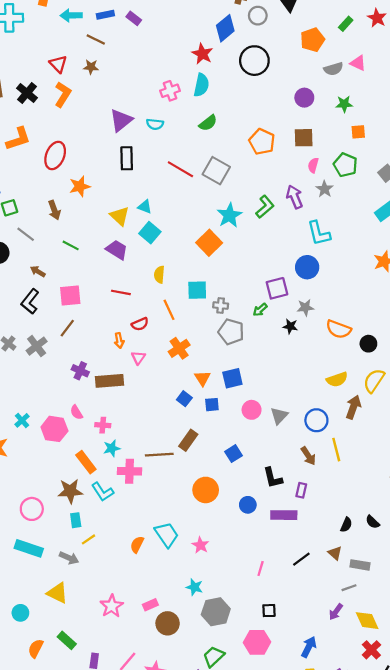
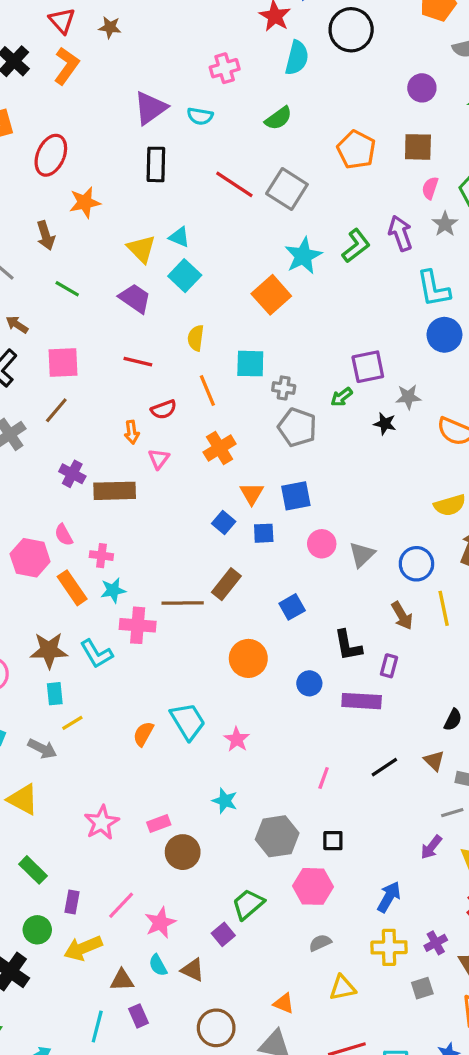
cyan semicircle: (201, 85) -> (297, 58), moved
blue circle: (307, 267) -> (444, 335), moved
orange rectangle: (86, 462) -> (72, 588), moved
gray hexagon: (216, 612) -> (277, 836), moved

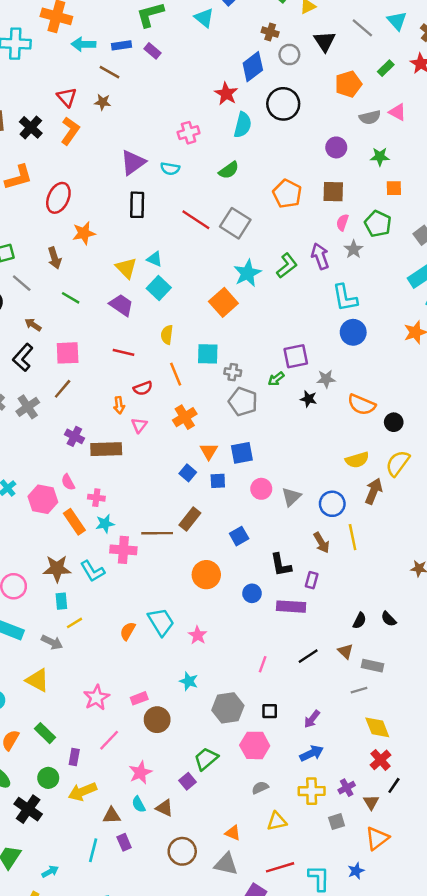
purple arrow: (431, 847) -> (312, 719), moved
blue arrow: (389, 897) -> (312, 753), turned 35
pink line: (121, 905) -> (109, 740), moved

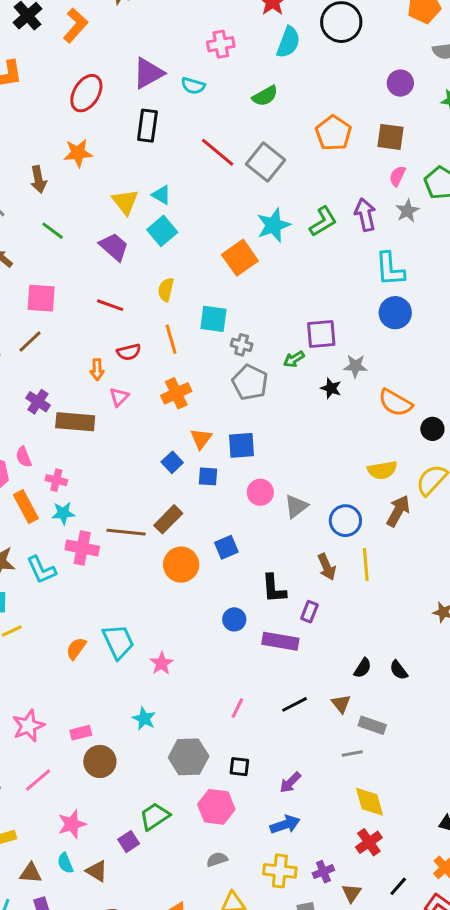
red ellipse: (58, 198) -> (86, 93), moved
orange circle: (206, 575) -> (181, 565), moved
black line: (394, 785) -> (398, 886), moved

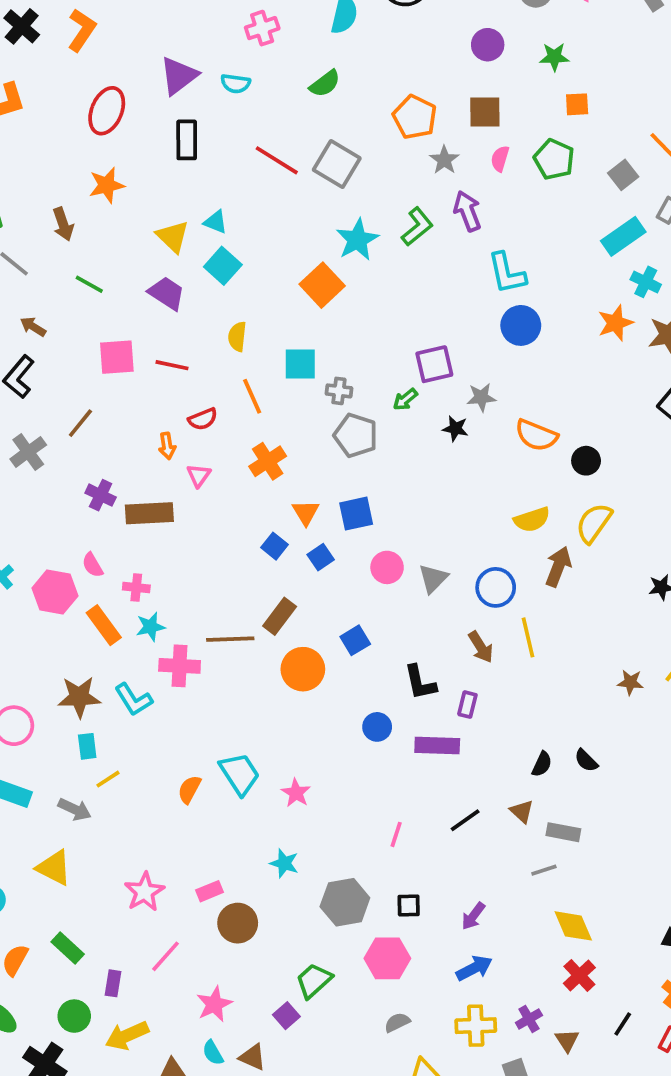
gray star: (407, 211) -> (444, 160), moved
pink square: (41, 298) -> (117, 357), moved
blue square: (208, 476) -> (321, 557), turned -30

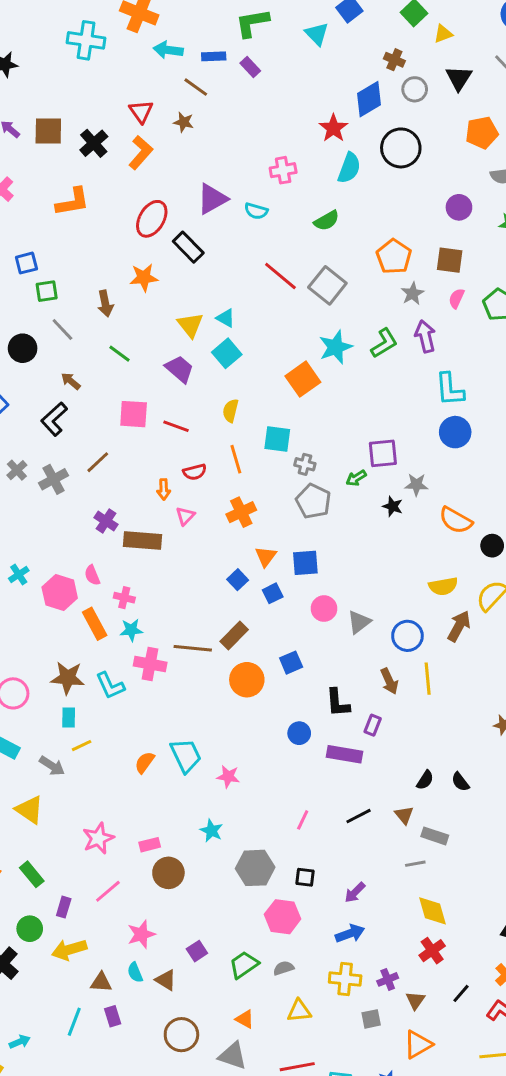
black rectangle: (187, 140) -> (188, 247), moved, turned -52
pink star: (296, 793) -> (228, 776), turned -30
green trapezoid: (314, 981) -> (244, 965), moved

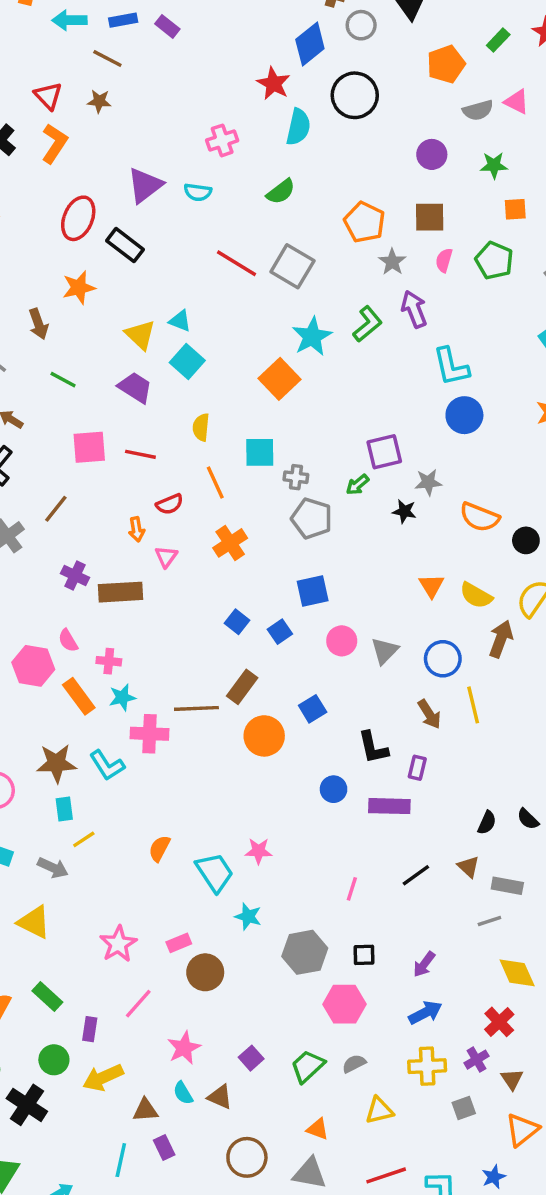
orange triangle: (266, 556) -> (431, 586), moved
yellow semicircle: (443, 586) -> (476, 595), turned 48
cyan trapezoid: (186, 755) -> (215, 872), moved
red cross: (432, 951) -> (499, 1022), moved

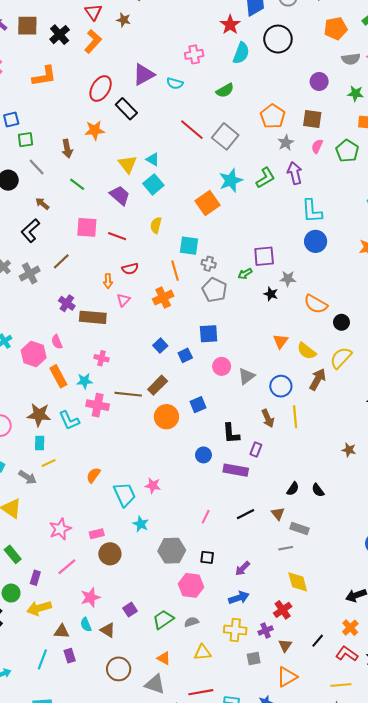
orange line: (215, 483) -> (175, 271), moved
pink cross: (109, 661) -> (102, 358), moved

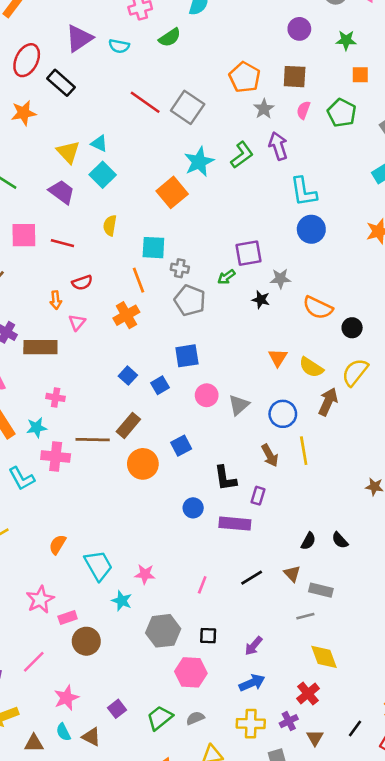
green semicircle: (225, 90) -> (170, 38), moved
pink star: (153, 486) -> (145, 574), moved
pink star: (60, 529) -> (40, 600), moved

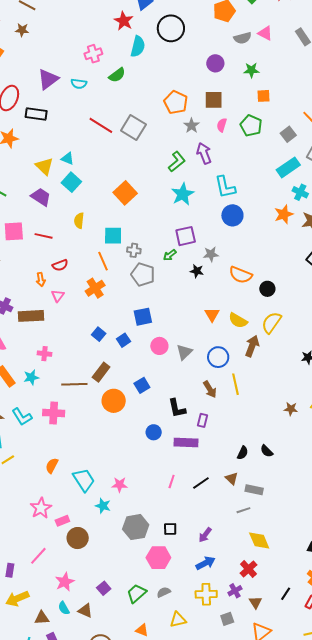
black rectangle: (61, 83) -> (36, 114), turned -30
cyan star: (199, 162) -> (183, 194), moved
pink cross: (56, 457) -> (54, 413), moved
pink line: (202, 585) -> (172, 481), moved

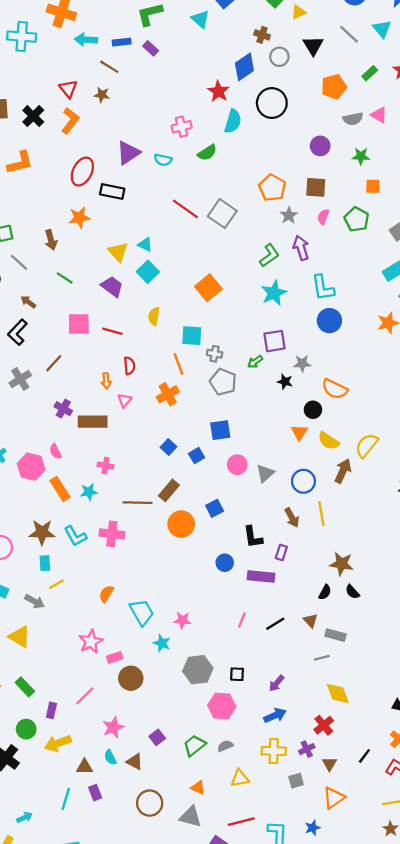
red semicircle: (60, 265) -> (129, 366), turned -77
black circle: (267, 289) -> (313, 410), moved
brown star: (291, 409) -> (342, 564), moved, size x1.5

